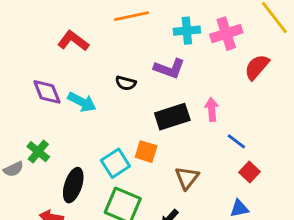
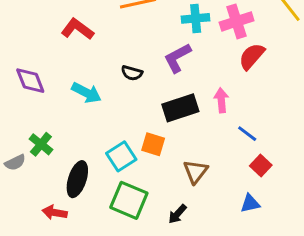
red semicircle: (257, 67) -> (252, 56), moved
purple L-shape: (169, 69) -> (177, 58), turned 132
purple diamond: (47, 92) -> (30, 81), moved

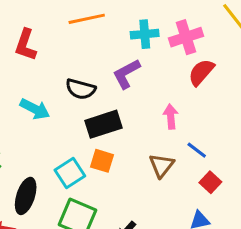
red L-shape: (77, 29) -> (26, 45), turned -108
black semicircle: (132, 73) -> (81, 89), size x1.4
black rectangle: (180, 108) -> (104, 124), moved
brown triangle: (196, 172) -> (162, 165), moved

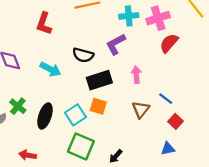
pink arrow: (171, 117) -> (136, 75), moved
black ellipse: (26, 196) -> (45, 116), moved

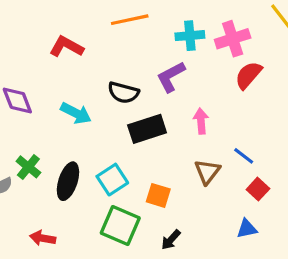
red L-shape: (44, 24) -> (66, 47), turned 100
orange square: (98, 106) -> (158, 195), moved

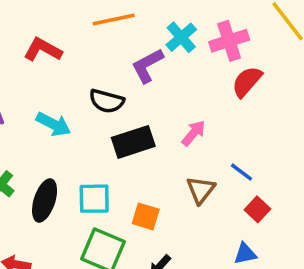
cyan cross: (190, 36) -> (181, 37), turned -36
purple L-shape: (171, 77) -> (147, 66), moved
pink arrow: (201, 121) -> (194, 133), turned 45
cyan square: (112, 180) -> (94, 199), turned 32

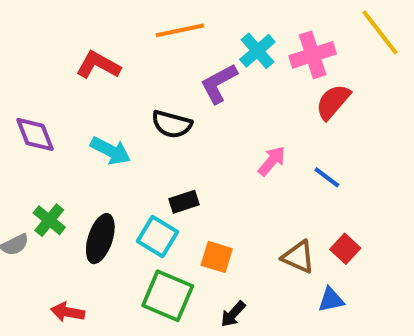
black rectangle: (133, 142) -> (184, 202), moved, size x0.6
blue line: (242, 172) -> (327, 177), moved
brown triangle: (201, 190) -> (298, 257), moved, turned -44
cyan square: (94, 199) -> (157, 237), turned 32

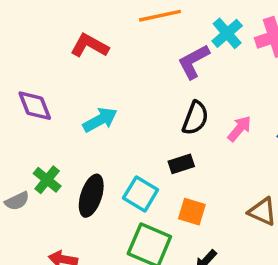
black semicircle: (172, 124) -> (195, 118), moved, turned -84
cyan arrow: (111, 151) -> (100, 120), turned -56
black rectangle: (184, 202) -> (181, 164), moved

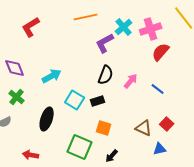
red L-shape: (89, 46) -> (31, 27), moved, turned -60
green cross: (47, 180) -> (17, 97), moved
cyan square: (141, 194) -> (75, 100), moved

